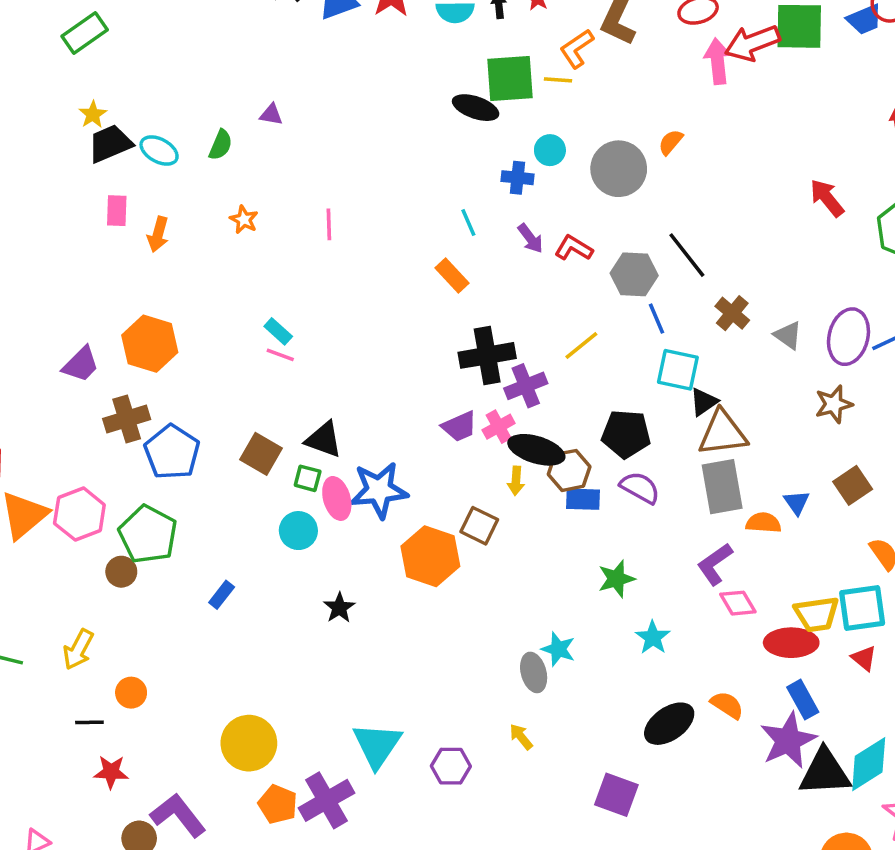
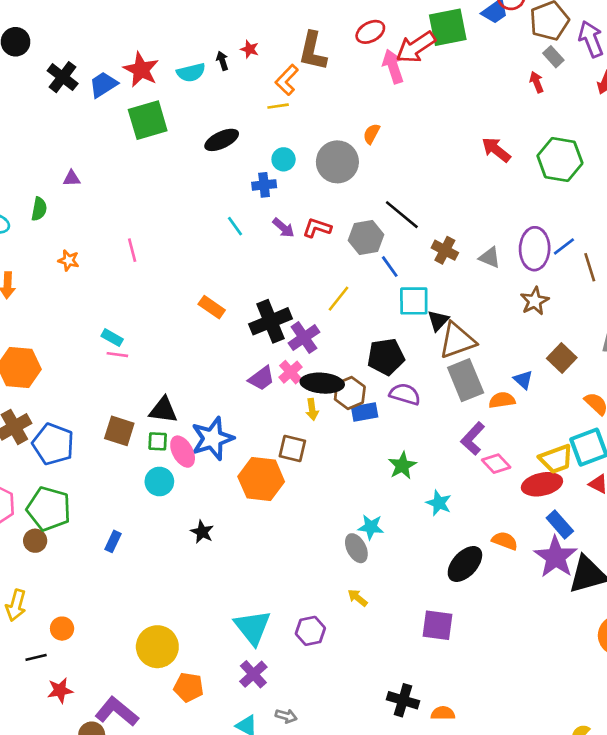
green square: (510, 79) -> (148, 120), moved
black ellipse: (476, 108) -> (222, 140), turned -32
orange rectangle: (452, 276) -> (212, 307), moved
purple cross: (326, 800) -> (253, 674), moved, size x0.7

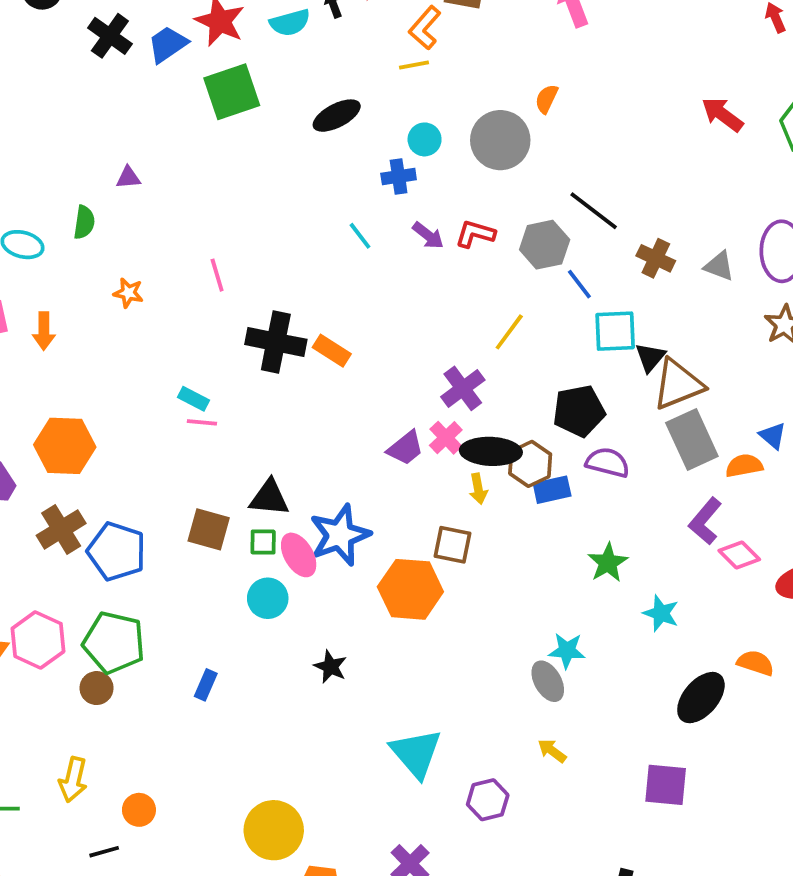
black cross: (270, 321) -> (276, 342), moved, turned 36
cyan triangle: (252, 627) -> (416, 753), moved

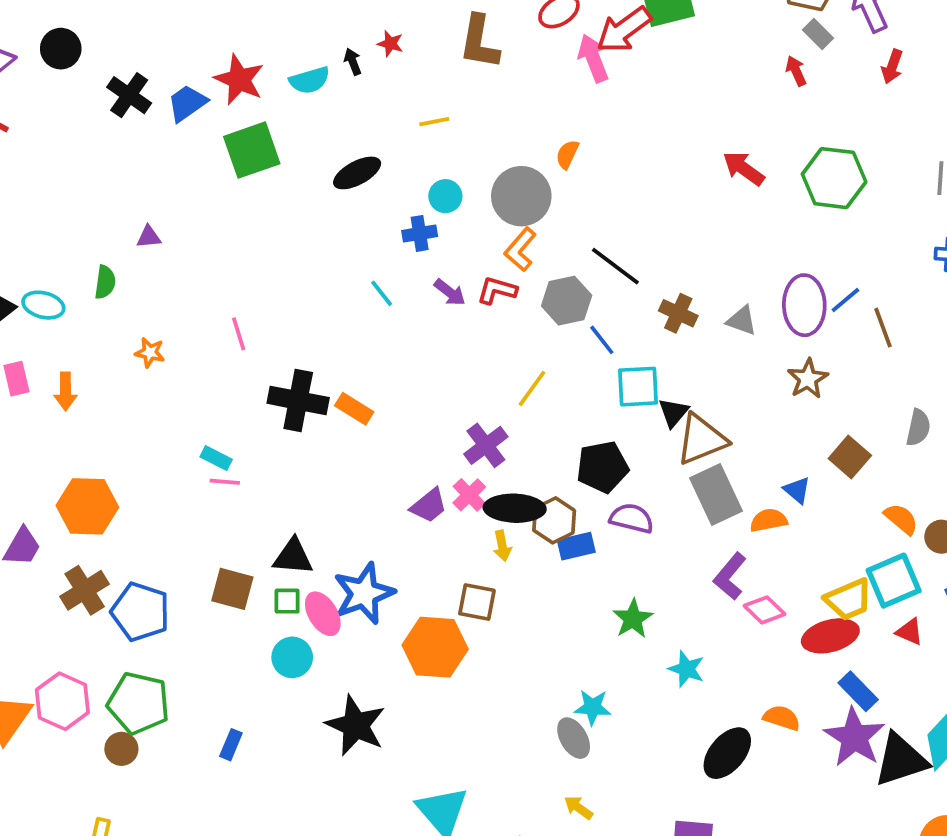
orange L-shape: (425, 28) -> (520, 249), moved
black star: (330, 667) -> (356, 725), size x1.8

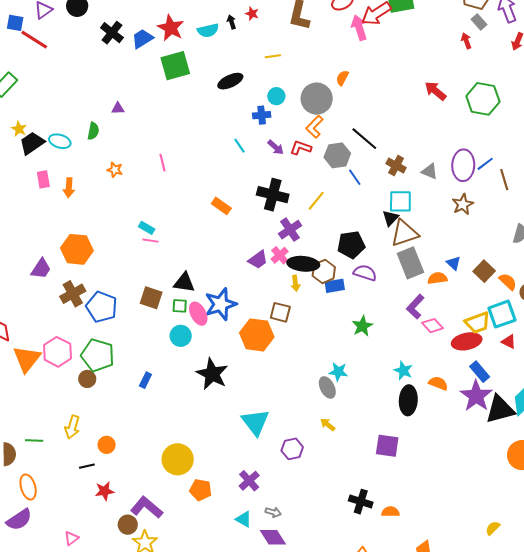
cyan square: (638, 387) -> (400, 201), moved
black cross: (298, 400) -> (273, 195), moved
brown square: (850, 457) -> (484, 271), moved
cyan star: (686, 669) -> (403, 371), moved
black ellipse: (727, 753) -> (408, 400), turned -40

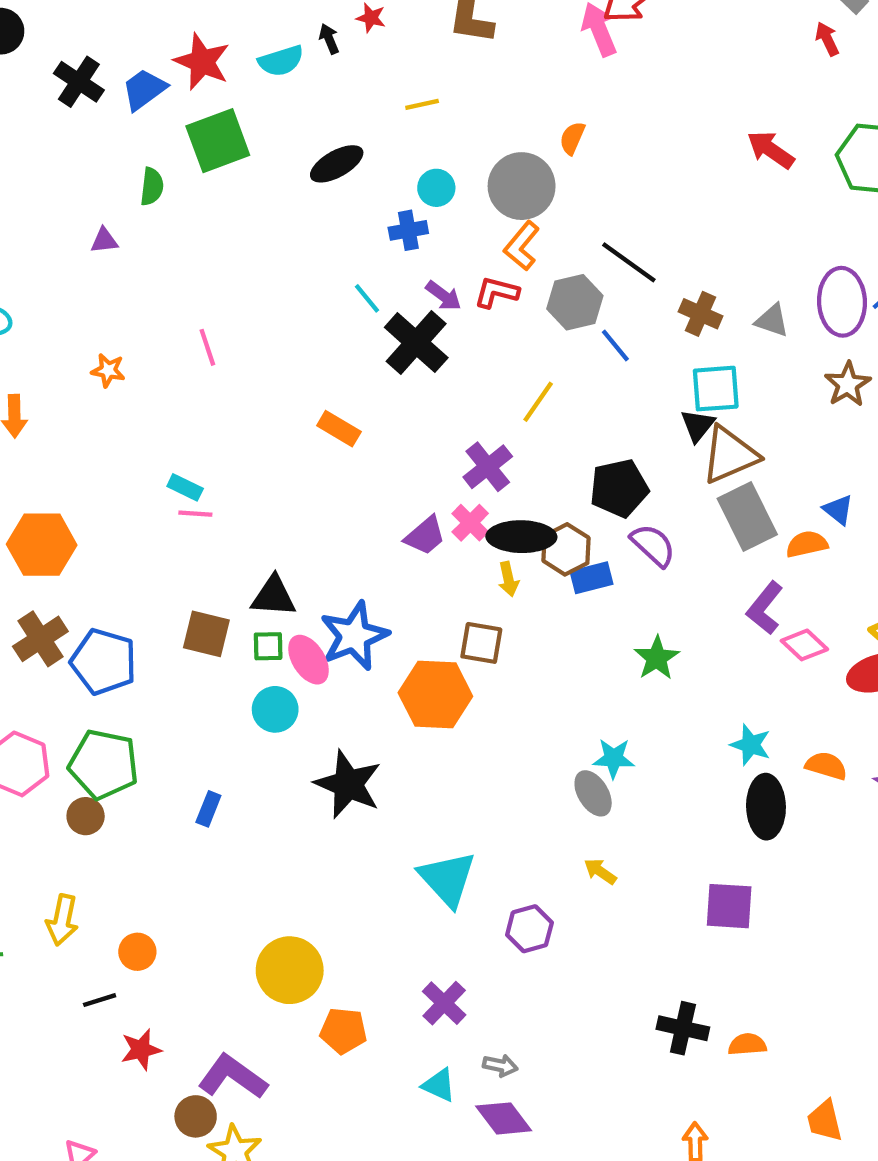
green semicircle: (93, 131) -> (152, 187), moved
black cross: (273, 195) -> (416, 343), moved, turned 32
purple semicircle: (365, 273) -> (653, 545), turned 30

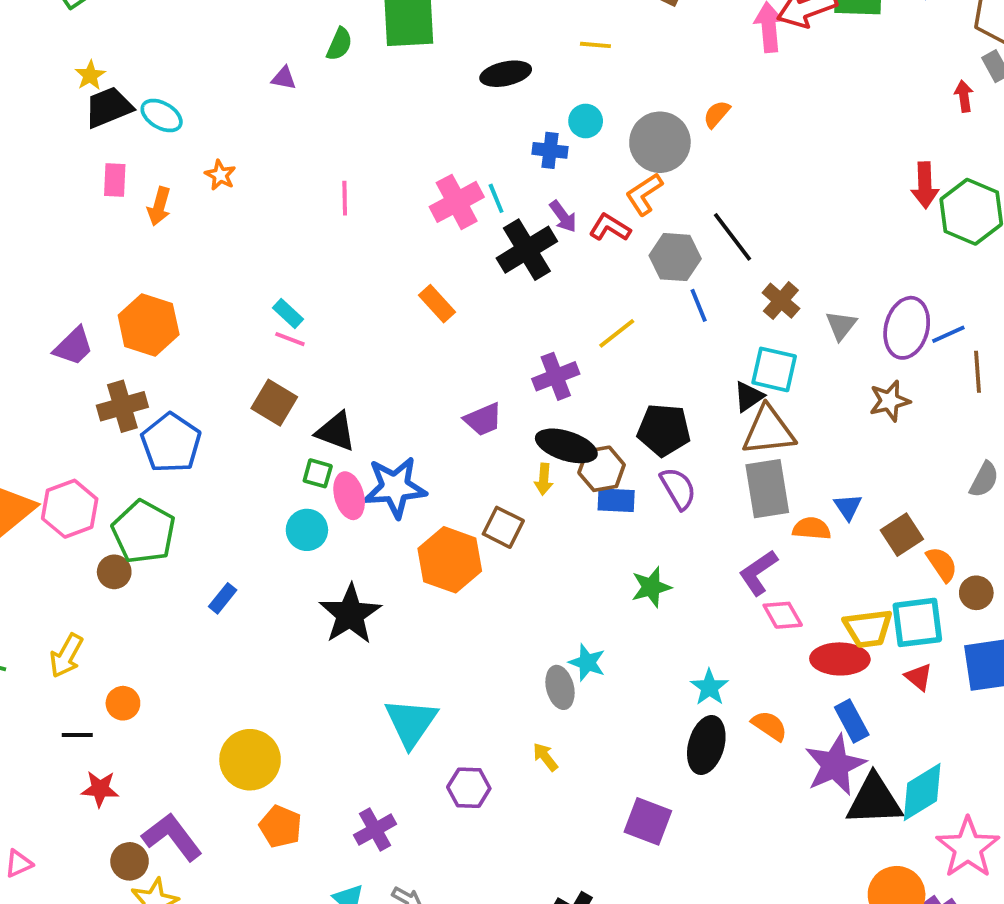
red arrow: (771, 150) -> (925, 185), moved, turned -144
gray triangle: (772, 321) -> (841, 325), turned 32
orange star: (108, 370) -> (220, 175), moved
pink cross: (470, 523) -> (457, 202), moved, size x1.5
brown square: (206, 634) -> (274, 403), moved

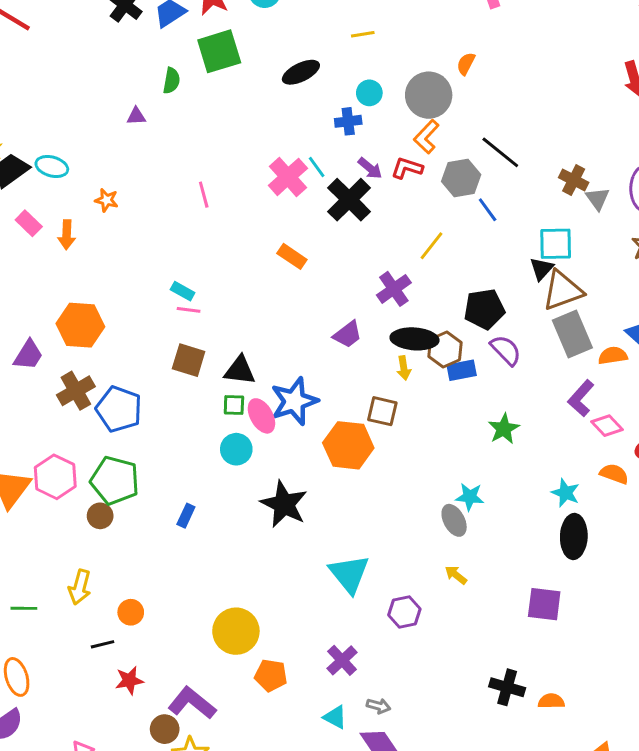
pink rectangle: (115, 180) -> (29, 223), turned -35
brown cross: (781, 301) -> (574, 180), moved
orange semicircle: (769, 726) -> (614, 474), moved

